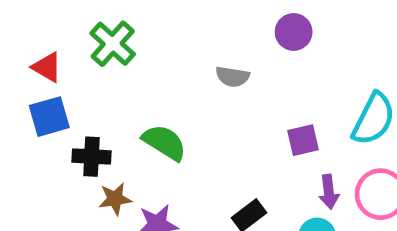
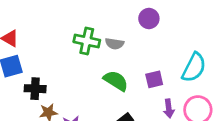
green cross: (113, 44) -> (87, 41), moved, turned -30
green semicircle: (164, 142) -> (116, 81), moved

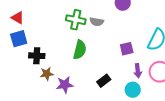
green semicircle: (116, 81) -> (80, 50), moved, turned 72

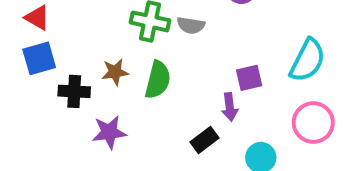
purple arrow: (138, 71) -> (230, 107), moved
brown star: (47, 74) -> (115, 72), moved
purple star: (65, 85) -> (109, 132), moved

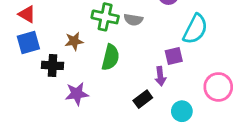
cyan semicircle: (307, 60) -> (195, 29), moved
brown star: (115, 72) -> (74, 41), moved

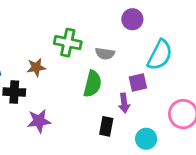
gray semicircle: (133, 20) -> (105, 54), moved
green semicircle: (110, 57) -> (93, 84), moved
black rectangle: (143, 99) -> (106, 126), turned -42

